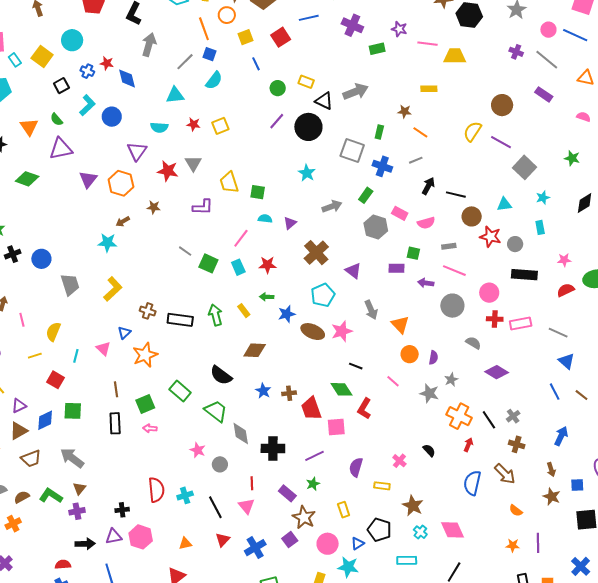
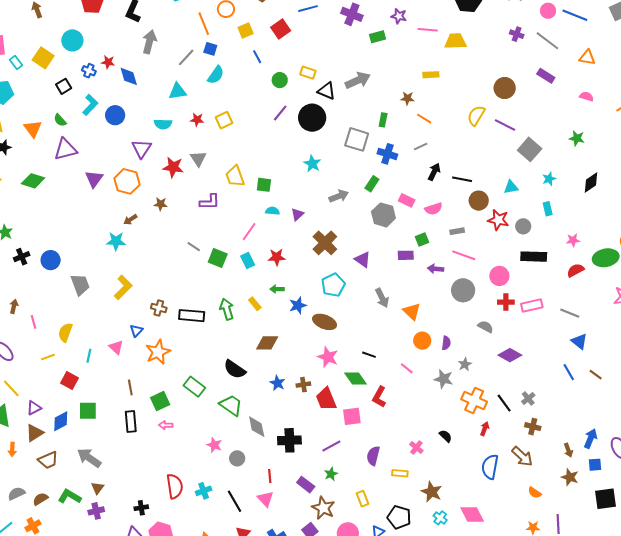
green square: (413, 253) -> (422, 240), turned -32
pink star: (342, 331) -> (328, 357), moved, turned -30
blue arrow: (561, 436) -> (591, 439), moved

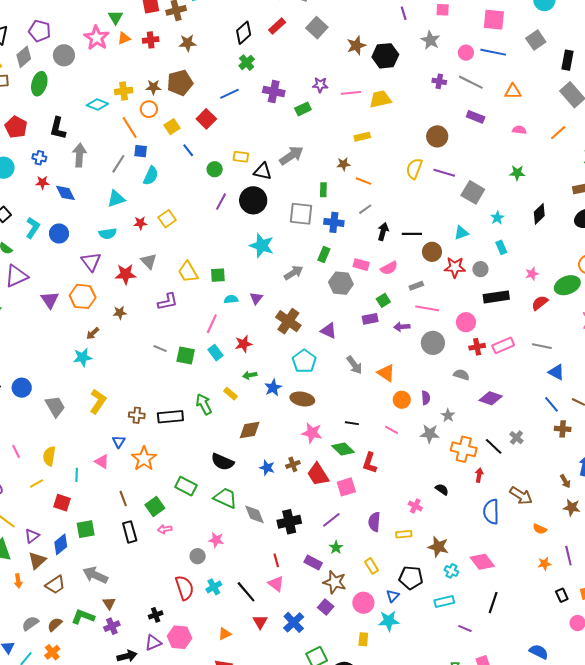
blue cross: (89, 71) -> (39, 158), moved
cyan star: (312, 164) -> (262, 246), size x1.4
brown cross: (533, 427) -> (563, 429), moved
gray circle: (237, 458) -> (198, 556), moved

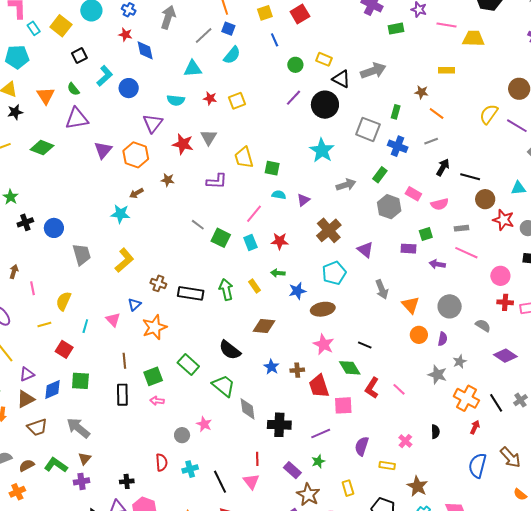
gray circle: (433, 343) -> (450, 306), moved
brown ellipse: (302, 399) -> (323, 309), turned -35
pink line: (392, 430) -> (399, 389), moved
black semicircle: (442, 489) -> (435, 432), turned 40
red semicircle: (185, 588) -> (162, 462), size x0.7

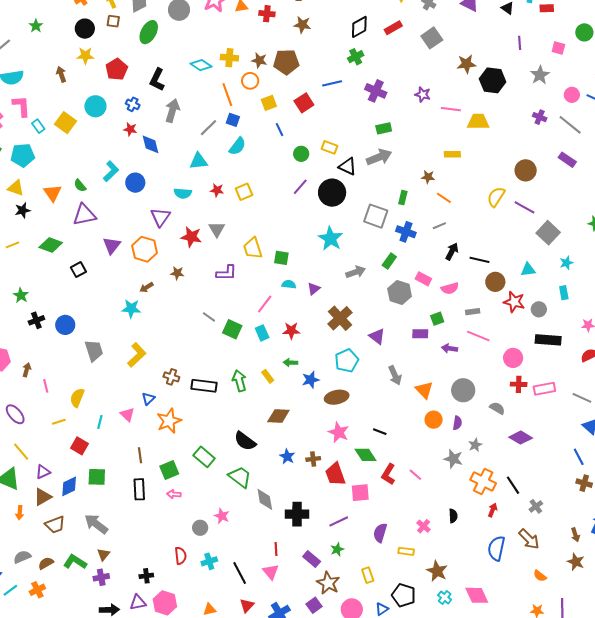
green rectangle: (396, 29) -> (384, 128), moved
black square: (79, 56) -> (78, 270), moved
gray cross: (520, 400) -> (536, 506), moved

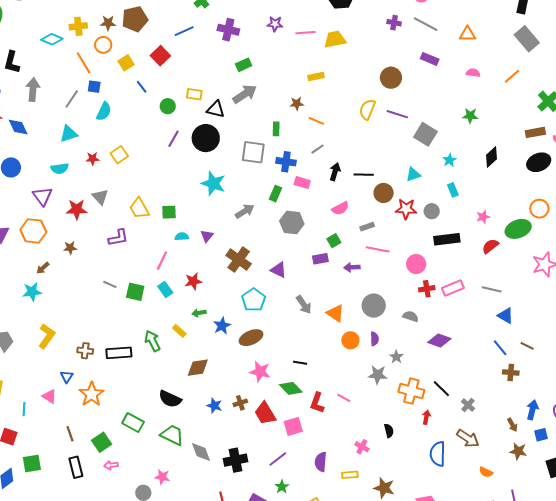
pink rectangle: (423, 279) -> (302, 183), moved

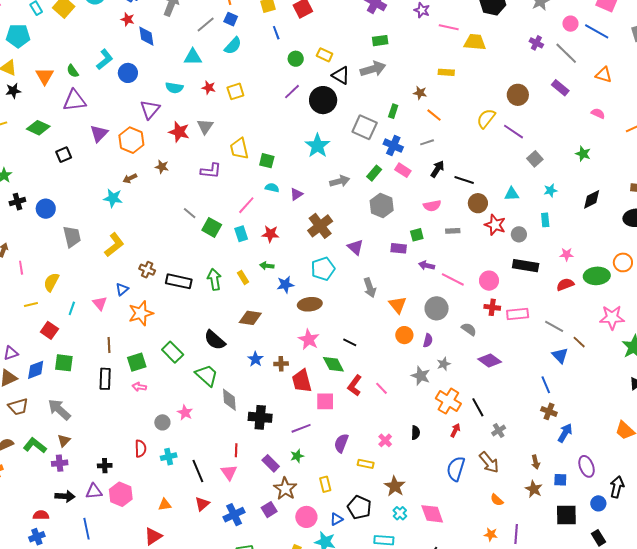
gray square: (425, 134) -> (535, 159), size x0.7
pink line: (378, 249) -> (453, 279), moved
brown line: (527, 346) -> (579, 342), moved
blue arrow: (532, 410) -> (565, 433), moved

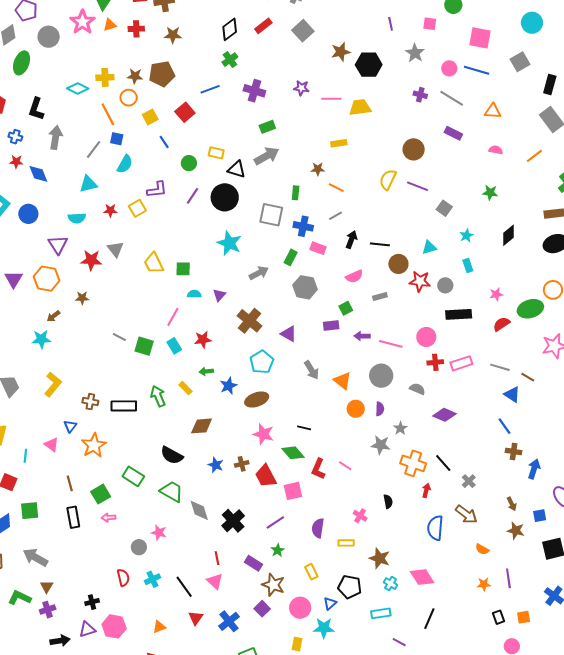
purple L-shape: (211, 171) -> (157, 190), moved
black cross: (260, 417) -> (233, 521), turned -35

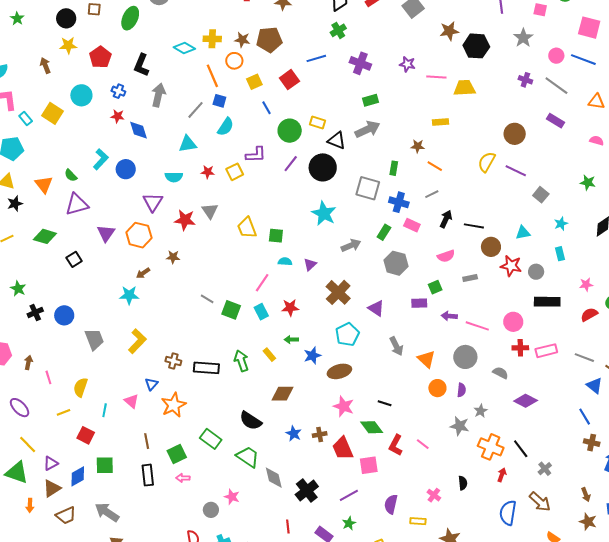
green circle: (189, 163) -> (290, 131), size x1.5

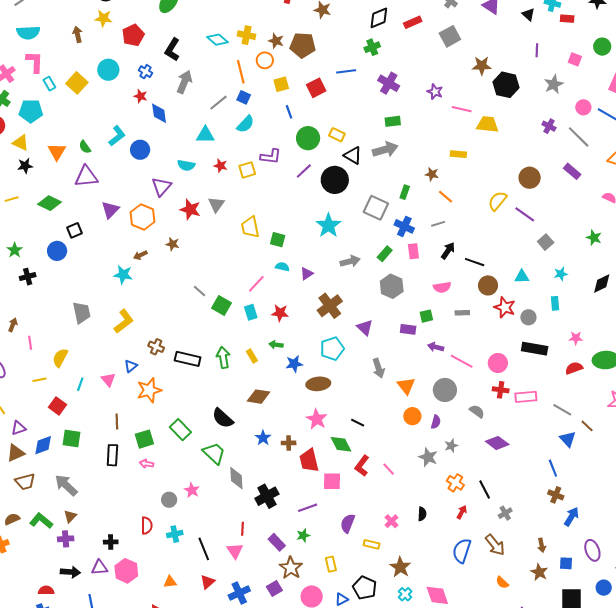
pink rectangle: (412, 225) -> (413, 251), turned 49
blue circle: (64, 315) -> (57, 251), moved
orange cross: (491, 447) -> (455, 483), size x0.7

